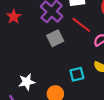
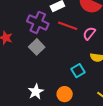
gray square: (55, 38) -> (37, 47), moved

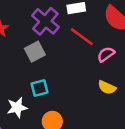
cyan square: (78, 71) -> (39, 88), moved

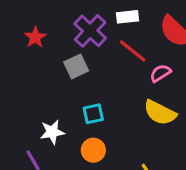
yellow semicircle: (107, 87) -> (160, 113), size x1.5
cyan square: (39, 88) -> (93, 114), moved

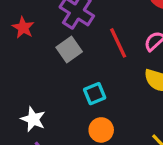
red line: (133, 51) -> (118, 43), moved, turned 36
white star: (52, 132) -> (33, 119), moved, turned -30

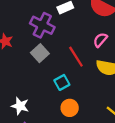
red line: (118, 43) -> (76, 57), moved

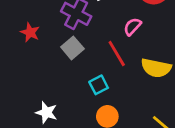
pink semicircle: (100, 40) -> (132, 27), moved

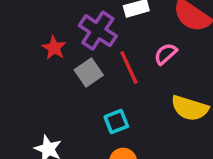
red star: (30, 32) -> (54, 48), moved
red line: (117, 53) -> (129, 68), moved

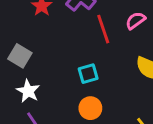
gray square: (89, 72) -> (20, 56), moved, turned -30

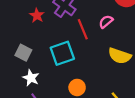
cyan square: (88, 74) -> (62, 53), moved, size x1.6

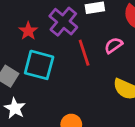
cyan square: (62, 53) -> (39, 65), moved, turned 30

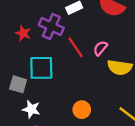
red star: (28, 31) -> (23, 33), moved
pink semicircle: (113, 45) -> (100, 48), moved

